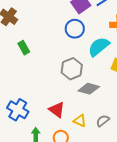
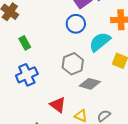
blue cross: (18, 110) -> (27, 75), moved, turned 35

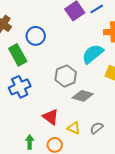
blue circle: (76, 24) -> (36, 36), moved
green rectangle: (25, 43) -> (18, 55), size x1.5

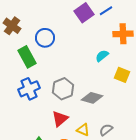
cyan semicircle: (93, 54) -> (102, 56), size x0.6
gray hexagon: (66, 76) -> (63, 89), moved
red triangle: (51, 117) -> (60, 119), turned 42

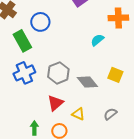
yellow square: (122, 75) -> (115, 75), moved
gray diamond: (92, 98) -> (87, 82), turned 35
gray semicircle: (106, 130) -> (110, 114), moved

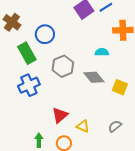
cyan semicircle: (97, 40) -> (102, 52), turned 40
gray hexagon: (58, 73) -> (63, 66), moved
gray diamond: (87, 82) -> (94, 77), moved

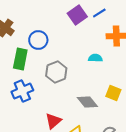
green rectangle: (27, 53) -> (20, 59), turned 40
gray diamond: (94, 77) -> (87, 102), moved

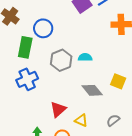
cyan semicircle: (95, 58) -> (85, 57), moved

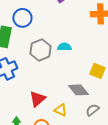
gray diamond: (92, 90) -> (78, 90), moved

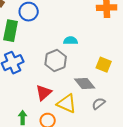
gray hexagon: (40, 50) -> (56, 61), moved
yellow triangle: (60, 110) -> (67, 104), size x1.5

